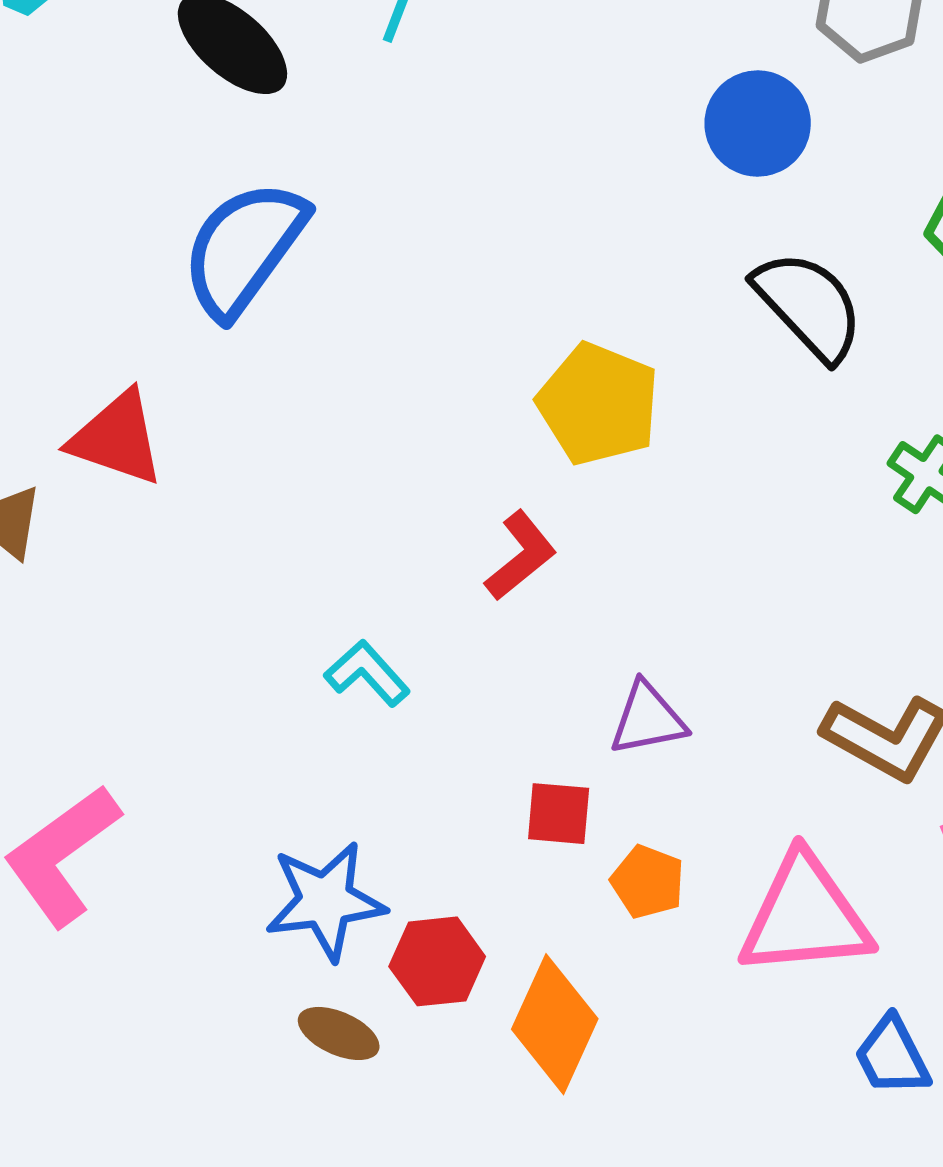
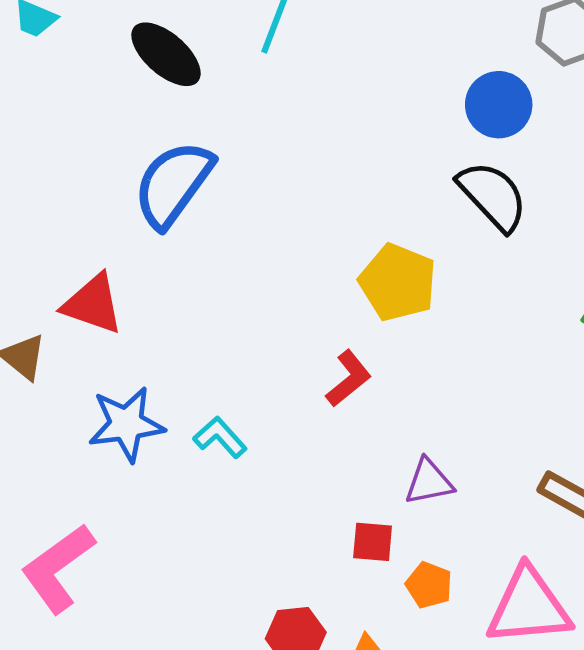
black semicircle: (809, 305) -> (493, 196), moved
cyan L-shape: (367, 673) -> (220, 437), moved
blue star: (325, 901) -> (126, 424), moved

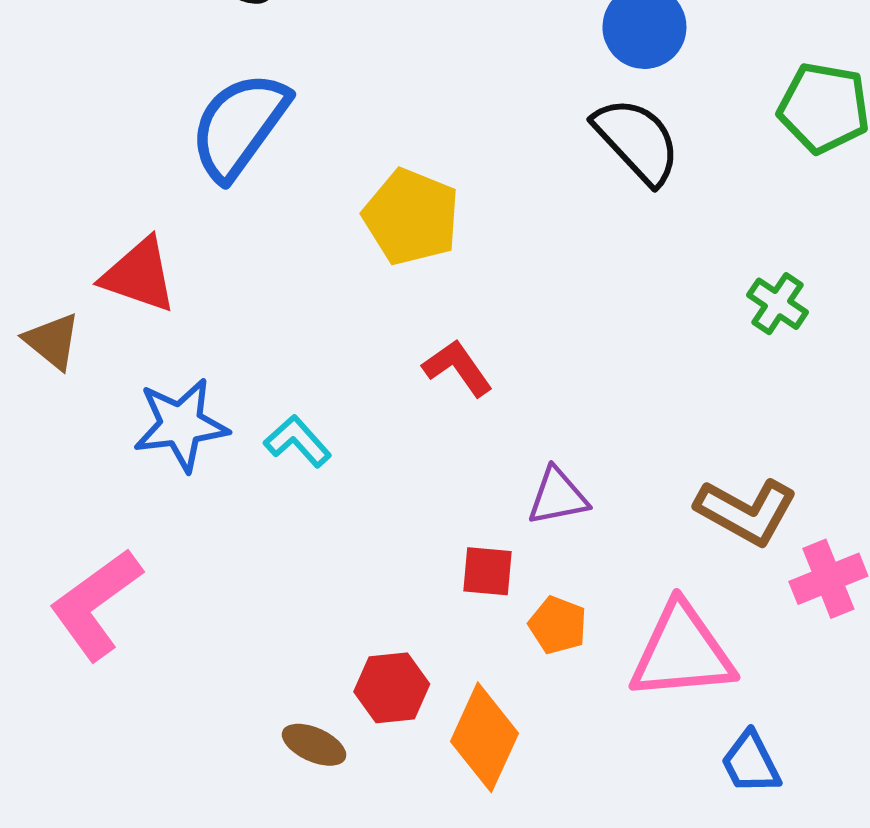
yellow pentagon: (398, 282) -> (411, 217), moved
red L-shape: (349, 379) -> (458, 368), turned -86

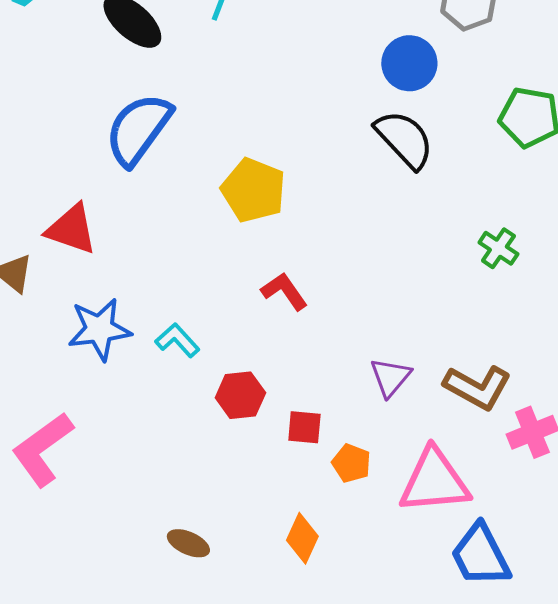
purple triangle: (558, 497) -> (390, 377), moved, turned -39
red hexagon: (392, 688) -> (240, 395), moved
orange diamond: (484, 737) -> (302, 538), size x0.7
blue trapezoid: (751, 763) -> (480, 555), size x1.5

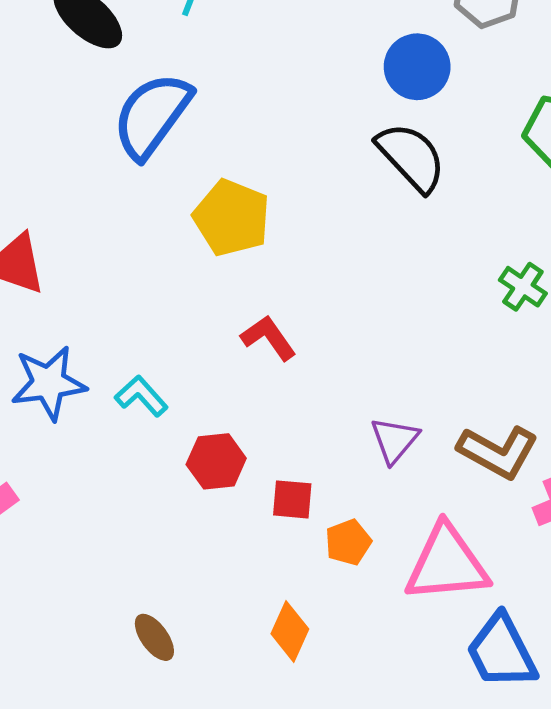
blue semicircle: (138, 129) -> (152, 115), moved
orange pentagon: (351, 463) -> (348, 542), turned 30
brown ellipse: (188, 543) -> (154, 637), turned 30

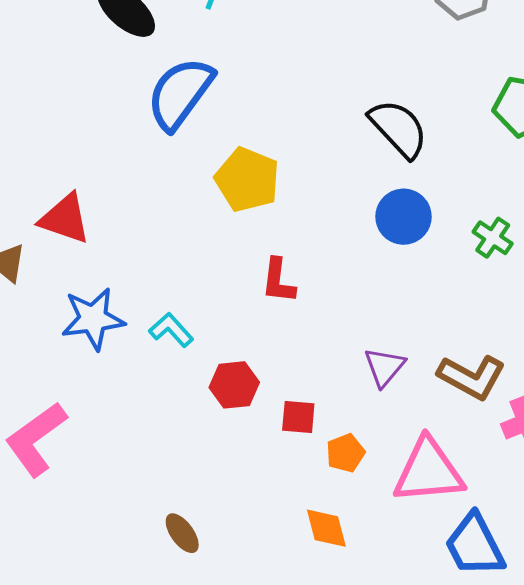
blue circle: (417, 67) -> (404, 217), moved
red L-shape: (269, 338) -> (278, 281), turned -138
orange diamond: (290, 631) -> (326, 528), moved, turned -39

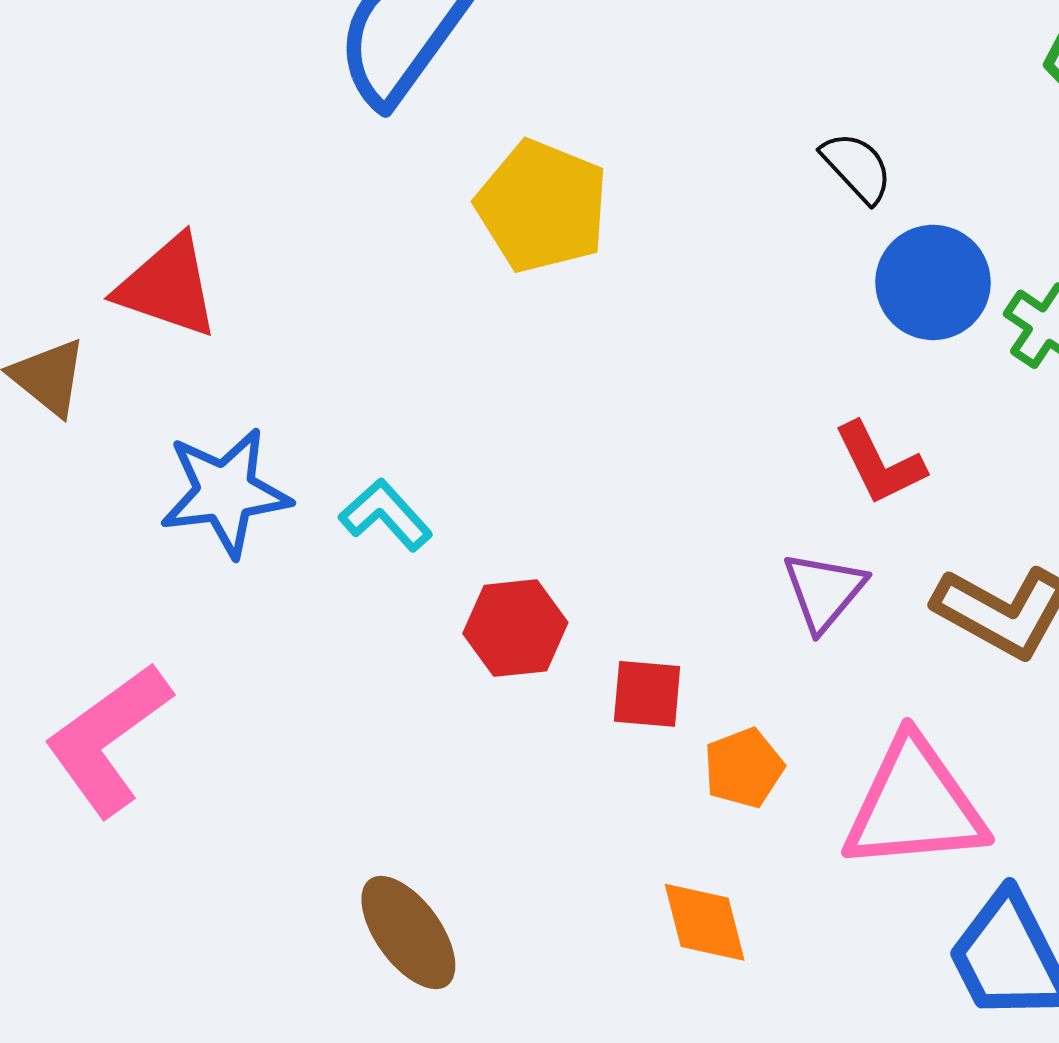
black semicircle: (399, 129) -> (857, 167), moved, size x0.6
blue circle: (404, 217) -> (933, 282), moved
red L-shape: (278, 281) -> (880, 463), moved, turned -33
brown ellipse: (182, 533) -> (408, 933), size x1.4

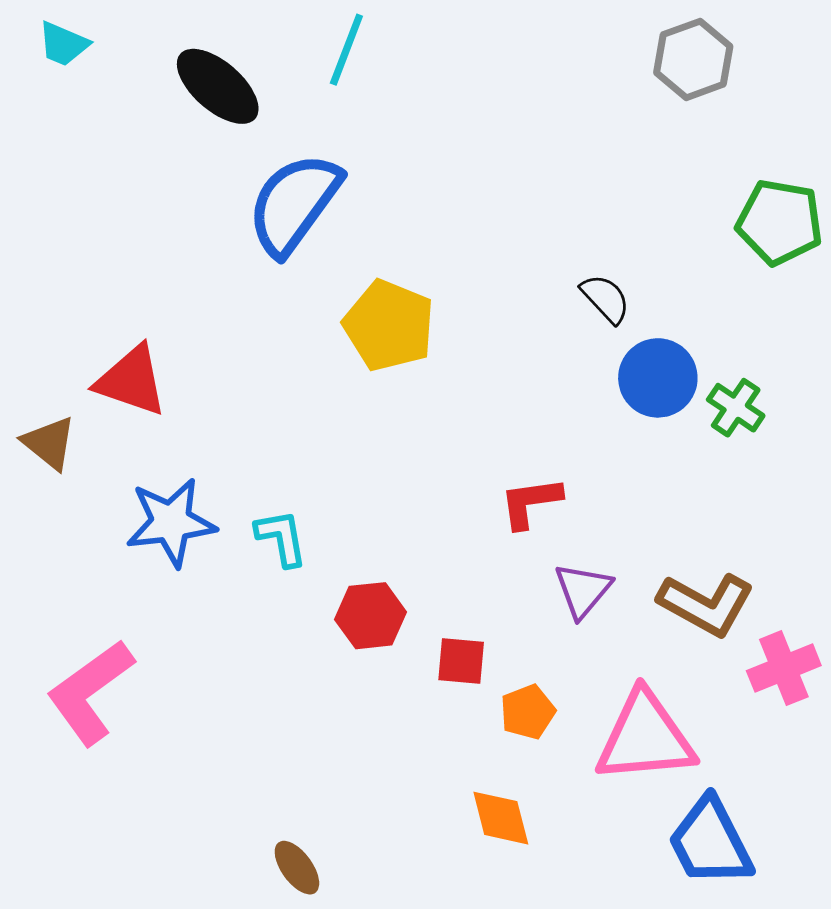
red L-shape: (880, 463) -> (530, 502), moved, turned 108
cyan L-shape: (386, 515) -> (281, 538), turned 32
brown ellipse: (408, 933) -> (297, 868), moved, size x0.7

